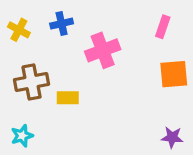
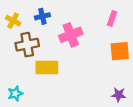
brown cross: (32, 82) -> (27, 45), moved
yellow rectangle: (68, 98) -> (47, 67), size x1.5

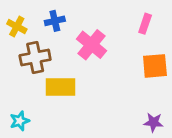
pink cross: (71, 35) -> (91, 45), turned -30

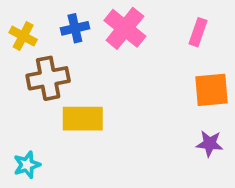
pink cross: (91, 45) -> (125, 28), moved
purple star: (153, 122) -> (210, 144), moved

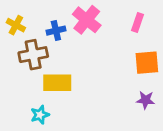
blue cross: (75, 28) -> (56, 31), moved
cyan star: (27, 165) -> (40, 115), moved

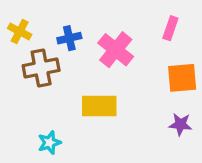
pink cross: (87, 20) -> (116, 50), moved
yellow rectangle: (57, 83) -> (99, 106), moved

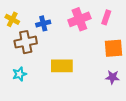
pink cross: (116, 50) -> (79, 19), moved, turned 30
cyan star: (49, 143) -> (19, 74), moved

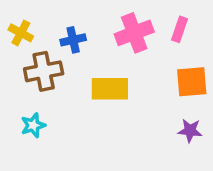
yellow rectangle: (62, 66) -> (110, 89), moved

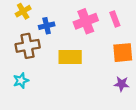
pink rectangle: (180, 29) -> (115, 19), turned -40
yellow cross: (21, 33) -> (23, 11), moved, turned 32

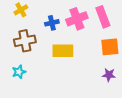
pink rectangle: (115, 19) -> (103, 17), size x1.5
blue cross: (47, 26) -> (52, 23), moved

